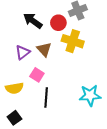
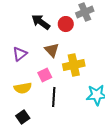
yellow cross: (73, 41) -> (74, 65), moved, turned -30
purple triangle: (23, 52) -> (20, 54), moved
pink square: (37, 75) -> (45, 75), turned 32

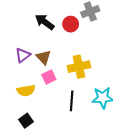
brown triangle: (52, 50) -> (44, 57), moved
black line: (54, 97) -> (72, 101), moved

